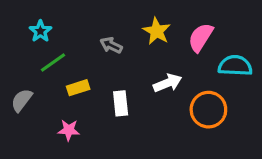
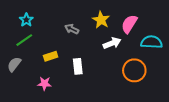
green line: (53, 63) -> (24, 40), moved
white arrow: (168, 83) -> (112, 43), moved

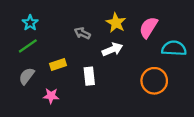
white arrow: (112, 43) -> (112, 49), moved
gray semicircle: (14, 64) -> (27, 76), moved

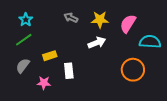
yellow star: (116, 23) -> (100, 20), turned -30
gray arrow: (82, 33) -> (71, 18), moved
white rectangle: (89, 76) -> (69, 71), moved

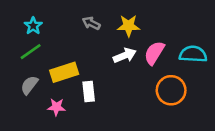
pink semicircle: (128, 24) -> (154, 53), moved
yellow rectangle: (50, 56) -> (64, 72), size x1.5

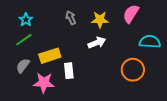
gray arrow: (91, 23) -> (71, 18), turned 40
pink semicircle: (154, 53) -> (131, 14), moved
pink star: (56, 107) -> (44, 83), size x1.5

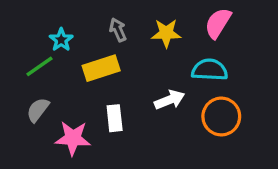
cyan star: (26, 20) -> (61, 40), moved
cyan semicircle: (150, 42) -> (210, 70), moved
white arrow: (97, 43) -> (170, 100), moved
yellow rectangle: (50, 56) -> (101, 68), moved

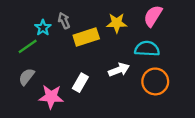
gray arrow: (118, 30) -> (64, 21), moved
yellow rectangle: (101, 68) -> (86, 37), moved
white rectangle: (115, 118) -> (80, 83), turned 36

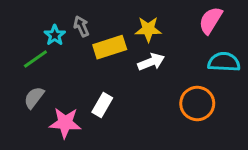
pink semicircle: (153, 16) -> (211, 20), moved
cyan semicircle: (147, 49) -> (224, 62), moved
white arrow: (119, 70) -> (151, 62), moved

